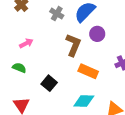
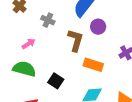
gray cross: (57, 14) -> (48, 20), moved
green semicircle: (19, 68) -> (24, 69), size x1.6

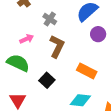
brown L-shape: (76, 40) -> (57, 46), moved

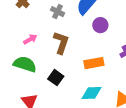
gray cross: (50, 19) -> (58, 12), moved
orange rectangle: (87, 71) -> (94, 63), turned -30

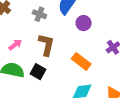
orange rectangle: (94, 63) -> (81, 61), turned 54
black square: (56, 78) -> (38, 72), moved

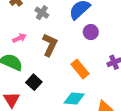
gray cross: (39, 14) -> (42, 13), moved
black square: (38, 72) -> (34, 82), moved

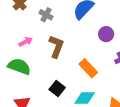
purple circle: (91, 32) -> (106, 34), moved
black square: (34, 82) -> (57, 89), moved

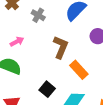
brown L-shape: (56, 46) -> (61, 47), moved

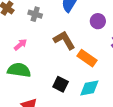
brown L-shape: (61, 47) -> (64, 40), turned -40

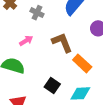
pink arrow: (20, 45) -> (26, 41), moved

